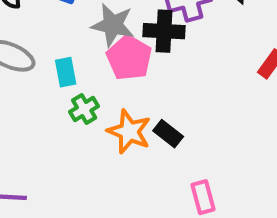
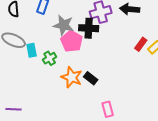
cyan rectangle: (66, 72) -> (32, 50), moved
green cross: (84, 109) -> (50, 58), moved

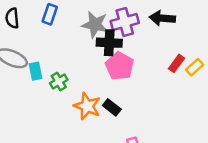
gray star: (64, 25) -> (95, 25), moved
pink pentagon: (72, 41) -> (120, 66), moved

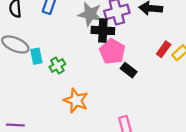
orange star: (87, 106) -> (76, 101), moved
black rectangle: (112, 107) -> (129, 70), moved

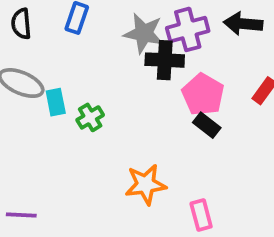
pink pentagon: (112, 52) -> (203, 94), moved
orange star: (76, 101) -> (146, 184), moved, turned -30

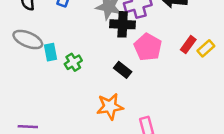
black rectangle: (207, 125) -> (123, 70), moved

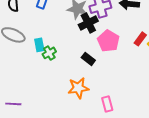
black cross: (123, 24) -> (88, 23), turned -30
cyan rectangle: (51, 52) -> (39, 45), moved

